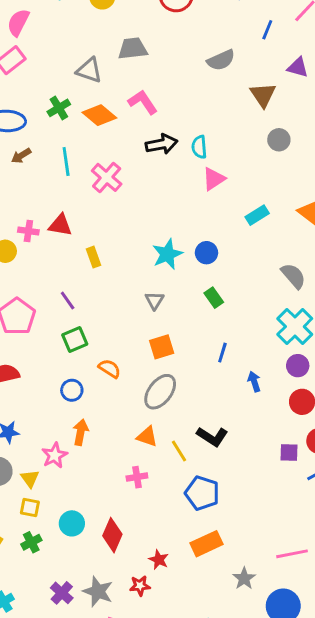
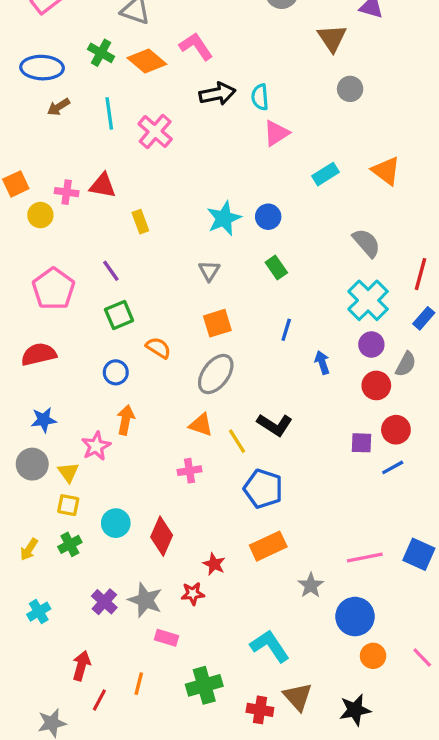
green cross: (59, 108) -> (101, 53), turned -30

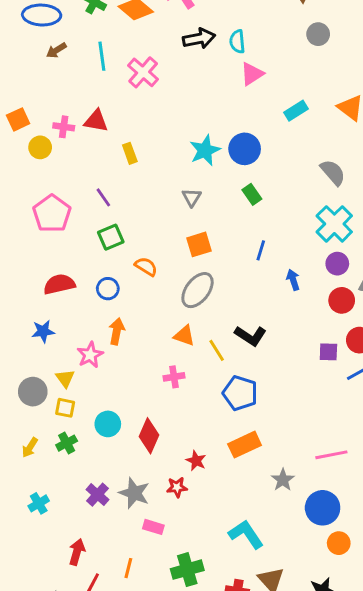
blue circle: (268, 217) -> (245, 149), size x1.4
red semicircle: (39, 354) -> (59, 284), moved
gray circle: (32, 464) -> (33, 392), moved

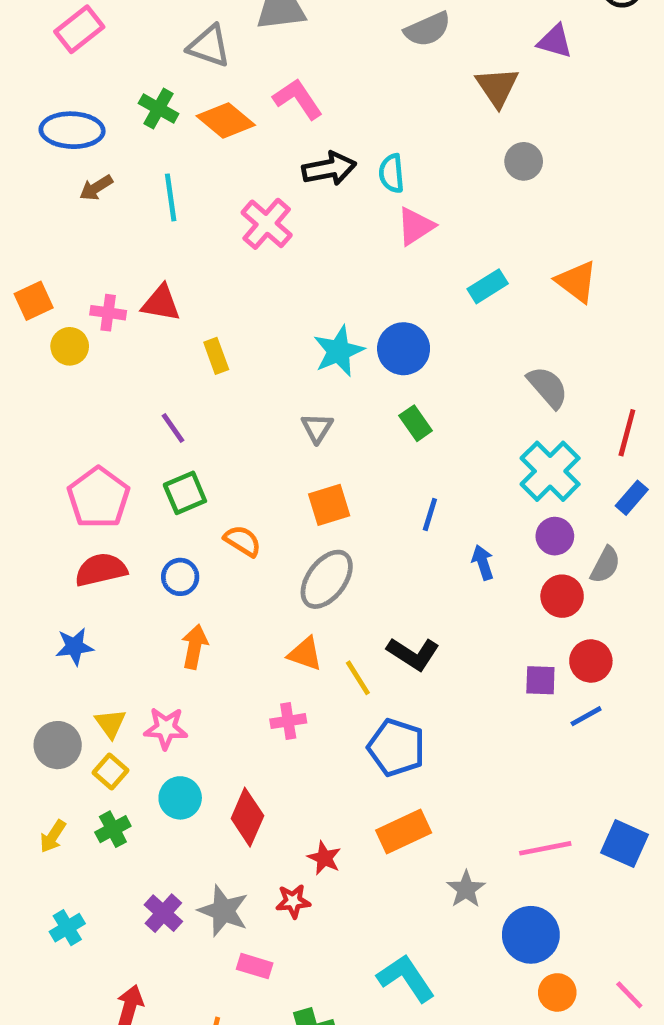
pink cross: (143, 72) -> (267, 224), moved
pink pentagon: (52, 214) -> (98, 498), moved
pink star: (90, 355) -> (166, 728), moved, turned 30
yellow square: (65, 408) -> (110, 771), turned 30

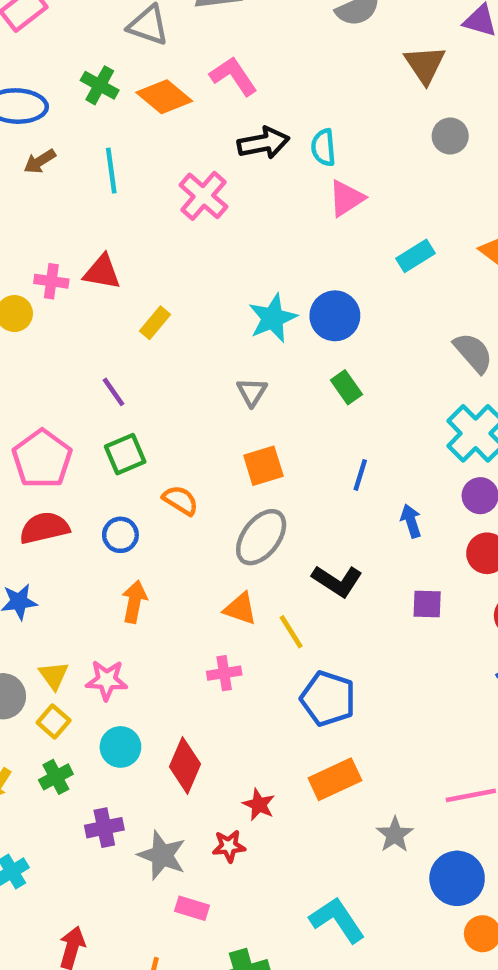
yellow rectangle: (216, 356) -> (155, 323), turned 60
black L-shape: (413, 654) -> (337, 581), moved
purple square: (540, 680) -> (427, 604), moved
purple cross: (163, 913) -> (104, 828), moved, turned 36

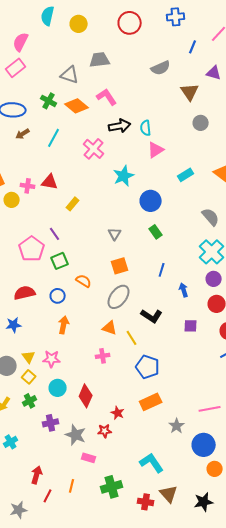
cyan line: (111, 171) -> (54, 138), turned 36
cyan star: (273, 318) -> (124, 176), moved
pink pentagon: (42, 459) -> (32, 249), moved

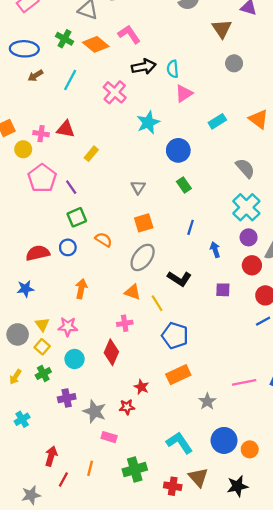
pink pentagon: (32, 249) -> (42, 178), moved
blue circle: (58, 296) -> (68, 247), moved
red diamond: (86, 396) -> (111, 352), moved
blue circle: (204, 445) -> (224, 440), moved

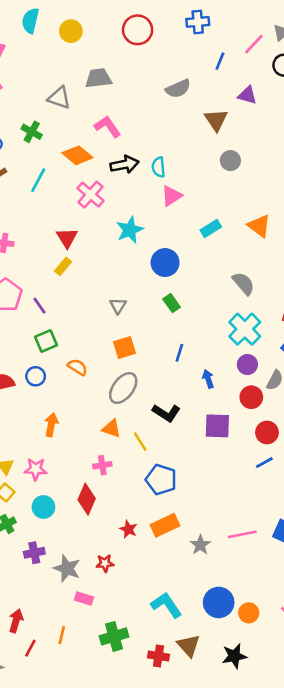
orange diamond: (96, 44) -> (77, 155), moved
red triangle: (66, 129) -> (67, 238), moved, turned 48
purple square: (223, 290) -> (217, 426), size x1.5
red star: (141, 387) -> (128, 529), moved
gray star: (207, 401) -> (200, 545), moved

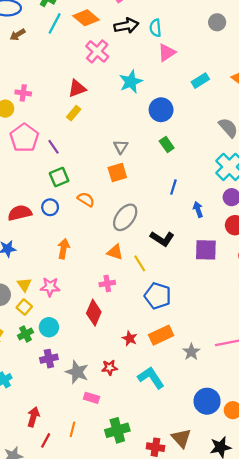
cyan line: (38, 180) -> (55, 23), moved
red triangle: (67, 238) -> (77, 88), turned 42
orange square: (124, 348) -> (117, 173), moved
cyan circle: (43, 507) -> (49, 327), moved
cyan L-shape: (166, 605) -> (151, 378), moved

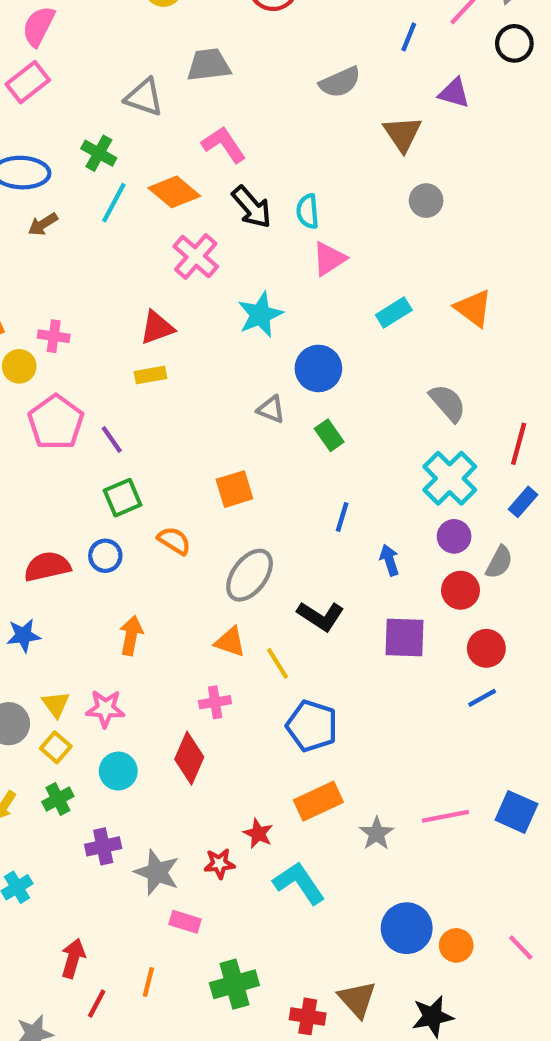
black arrow: (126, 26) -> (252, 207), turned 60
yellow rectangle: (74, 113) -> (151, 375), turned 40
gray triangle: (121, 147) -> (271, 409), moved, turned -40
cyan circle: (49, 327) -> (118, 771), moved
red star: (130, 338) -> (258, 833), moved

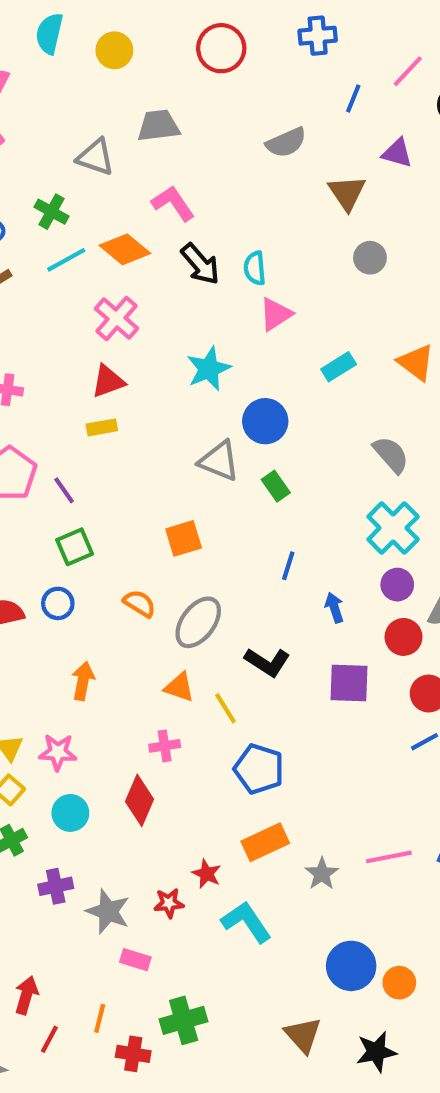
cyan line: (114, 203) -> (66, 260), turned 33
pink cross: (196, 257) -> (116, 318), moved
gray triangle: (271, 409) -> (219, 461), size x1.5
orange semicircle: (174, 541) -> (140, 603), moved
red cross: (308, 1016) -> (133, 1054), moved

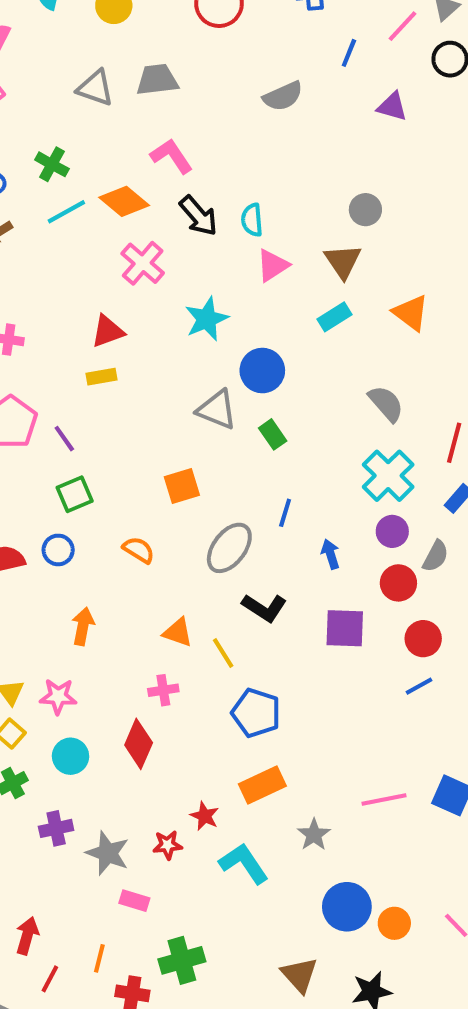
gray triangle: (96, 157) -> (95, 88), moved
brown triangle: (347, 193) -> (343, 261), moved
pink cross: (116, 318) -> (143, 263), moved
gray ellipse: (198, 622) -> (229, 548), moved
gray star: (322, 874) -> (314, 835), moved

